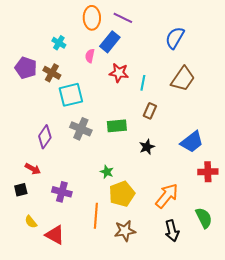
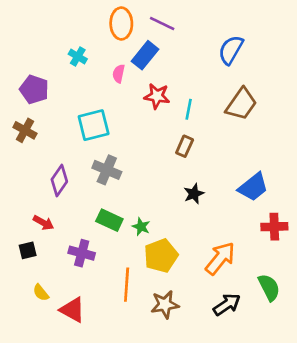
brown cross: (52, 73) -> (25, 130), moved
brown rectangle: (150, 111) -> (185, 146), moved
green rectangle: (117, 126) -> (109, 220), moved, turned 30
black arrow: (172, 231) -> (227, 305), turned -110

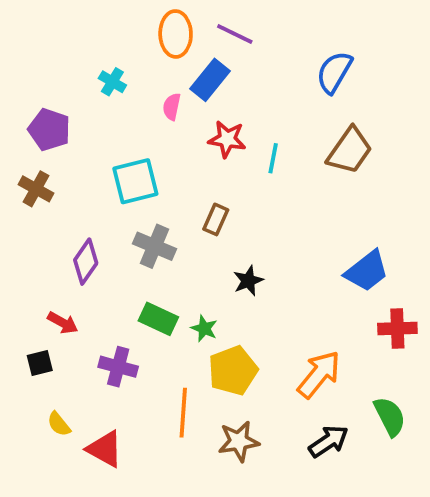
brown rectangle: (185, 146) -> (216, 219), moved
black star: (194, 194) -> (248, 281), moved

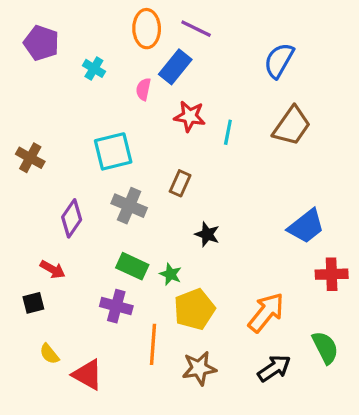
purple pentagon: (49, 130) -> (41, 43), moved
black star: (248, 281) -> (207, 234), turned -30
purple cross: (118, 367) -> (116, 306), moved

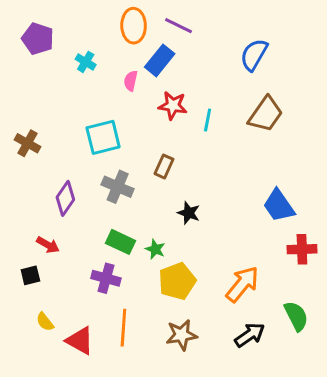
blue trapezoid: (306, 226) -> (279, 206), turned 93
orange line: (153, 344) -> (123, 328), moved

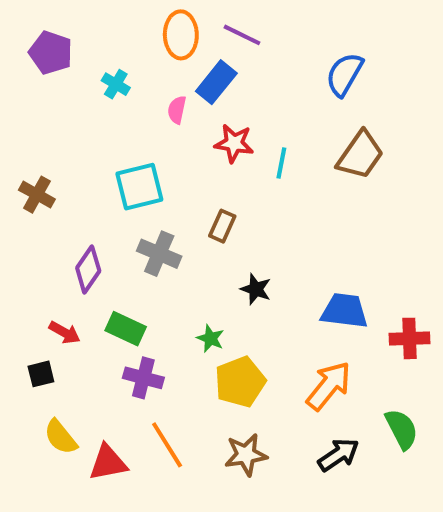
blue trapezoid: (279, 206) -> (344, 311), moved, turned 132
green rectangle: (120, 242) -> (126, 329), moved
yellow semicircle: (45, 322) -> (61, 437), size x1.4
orange line: (123, 328) -> (167, 445), turned -36
red triangle: (80, 341) -> (108, 463), turned -40

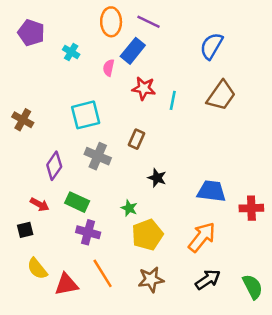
green semicircle: (402, 429) -> (253, 287), moved

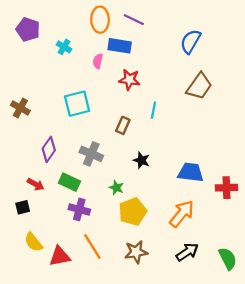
blue rectangle: (133, 51) -> (120, 46), turned 60
cyan line: (173, 100) -> (153, 110), moved
gray cross: (98, 156) -> (91, 154), moved

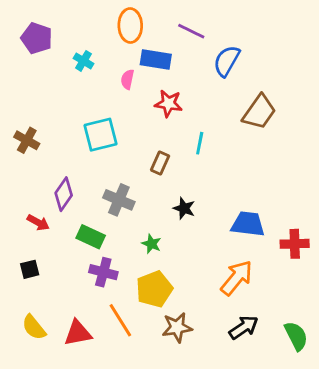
purple line: (134, 20) -> (191, 31), moved
blue semicircle: (191, 41) -> (227, 61), moved
red arrow: (36, 184) -> (38, 223), moved
yellow pentagon: (133, 212) -> (154, 289), moved
yellow semicircle: (33, 242) -> (34, 327), moved

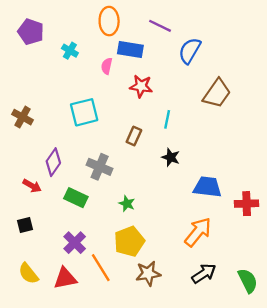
black star: (184, 208) -> (171, 157), moved
purple cross: (103, 272) -> (75, 243), moved, turned 30

